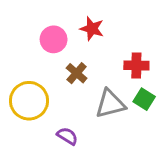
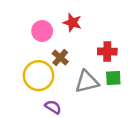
green square: (144, 99) -> (113, 78), turned -35
yellow circle: (29, 101) -> (38, 76), moved

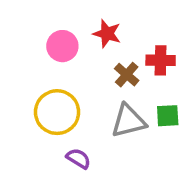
red cross: (107, 51) -> (161, 60), moved
brown cross: (60, 58) -> (127, 75), moved

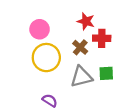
red star: (107, 34) -> (86, 21), moved
yellow circle: (57, 112) -> (46, 58), moved

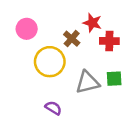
pink circle: (40, 29) -> (27, 29), moved
brown cross: (80, 47) -> (72, 39), moved

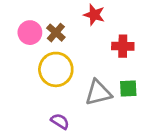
red star: (92, 23) -> (94, 15), moved
brown cross: (72, 39) -> (56, 33), moved

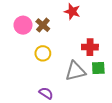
red cross: (123, 46) -> (90, 47), moved
yellow circle: (56, 69) -> (43, 53), size x0.6

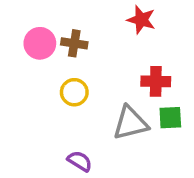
red star: (72, 12) -> (141, 20), moved
brown cross: (43, 25) -> (74, 43), turned -32

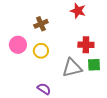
pink circle: (40, 43) -> (18, 45), moved
brown cross: (74, 43) -> (41, 24), turned -32

